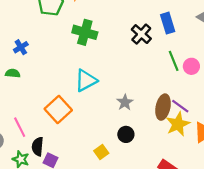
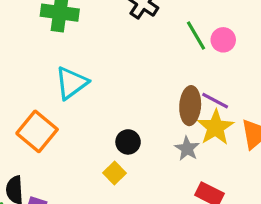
gray star: (125, 102) -> (187, 149), moved
black circle: (126, 134) -> (128, 142), moved
yellow square: (101, 152) -> (115, 173), moved

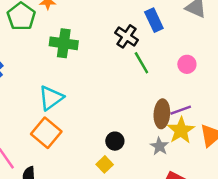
green line: (196, 36) -> (141, 63), moved
cyan triangle: (71, 83) -> (51, 98), moved
purple line: (215, 101) -> (181, 110), turned -48

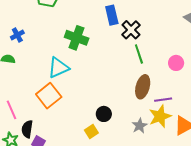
blue rectangle: (154, 20) -> (112, 15), moved
green cross: (64, 43) -> (77, 38), moved
brown ellipse: (162, 114) -> (143, 87), moved

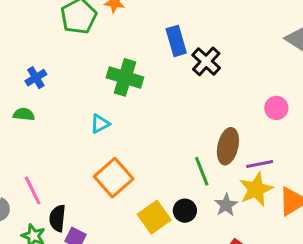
green line: (139, 54) -> (202, 171), moved
cyan triangle: (58, 68) -> (100, 124), size x0.6
orange square: (49, 96) -> (114, 178), moved
black circle: (104, 114) -> (185, 211), moved
yellow square: (91, 132) -> (154, 217), size x1.5

